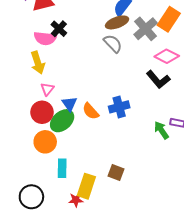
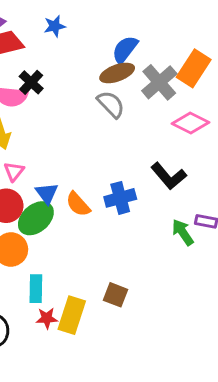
black L-shape: (158, 79) -> (169, 176), moved
red star: (76, 200) -> (47, 318), moved

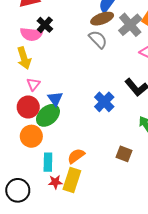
blue cross: (120, 198) -> (104, 102), turned -30
orange semicircle: (78, 204) -> (76, 156), moved, turned 96
brown square: (116, 295) -> (124, 154), moved

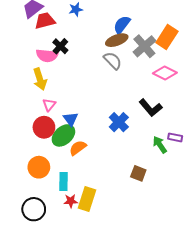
orange circle: (31, 136) -> (39, 167), moved
orange semicircle: (76, 156) -> (78, 148), moved

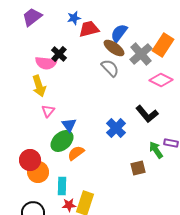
red trapezoid: (45, 21) -> (89, 29), moved
brown ellipse: (117, 40) -> (114, 48), turned 55
red circle: (44, 127) -> (30, 160), moved
brown square: (138, 173) -> (138, 168), moved, turned -35

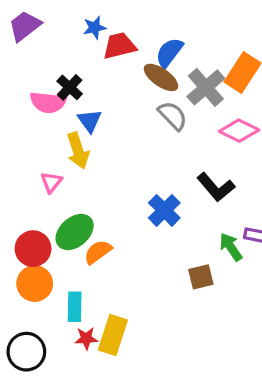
gray semicircle: (110, 68) -> (173, 116), moved
yellow arrow: (39, 86) -> (78, 151), moved
blue triangle: (69, 125) -> (90, 121), moved
red circle: (30, 160) -> (33, 249), moved

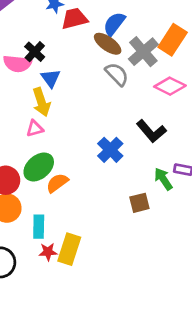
pink triangle: (51, 182) -> (35, 129), moved, turned 36

